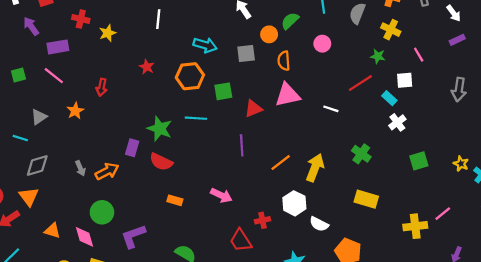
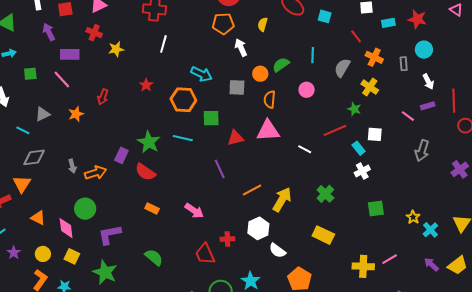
pink line: (419, 55) -> (408, 116), moved, turned -32
purple line: (242, 145) -> (220, 169), turned -30

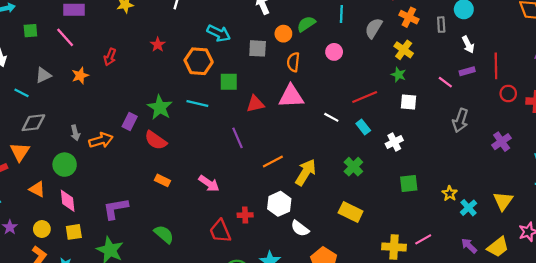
green star: (354, 109) -> (398, 75), moved
cyan rectangle: (359, 148) -> (363, 127), moved
green circle: (85, 209) -> (65, 165), moved
yellow square: (72, 256) -> (74, 232), turned -35

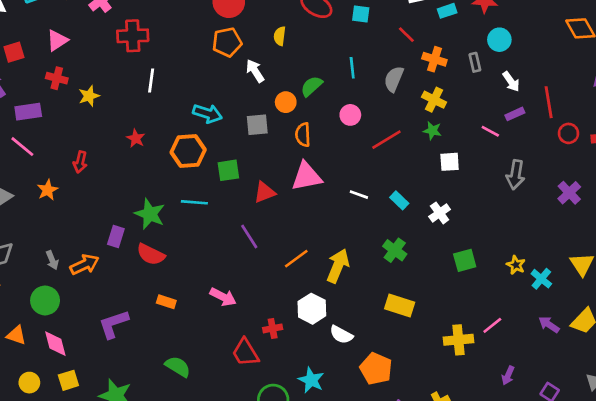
red line: (365, 97) -> (386, 140), moved
purple L-shape: (116, 209) -> (114, 324), moved

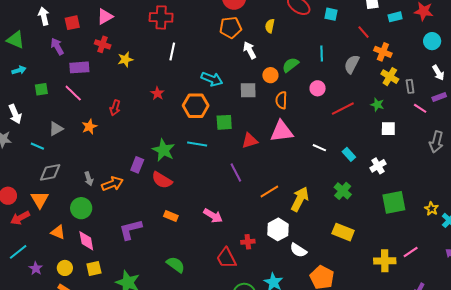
gray rectangle: (475, 62) -> (410, 86), moved
yellow cross: (434, 100) -> (390, 77), moved
green square: (465, 260) -> (394, 202), size x1.4

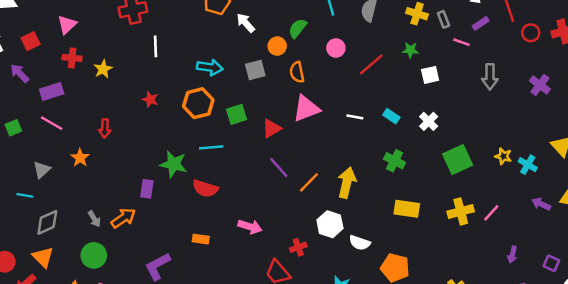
purple line: (236, 173) -> (279, 167), moved
red semicircle: (162, 180) -> (205, 188), moved
yellow cross: (385, 261) -> (461, 211), moved

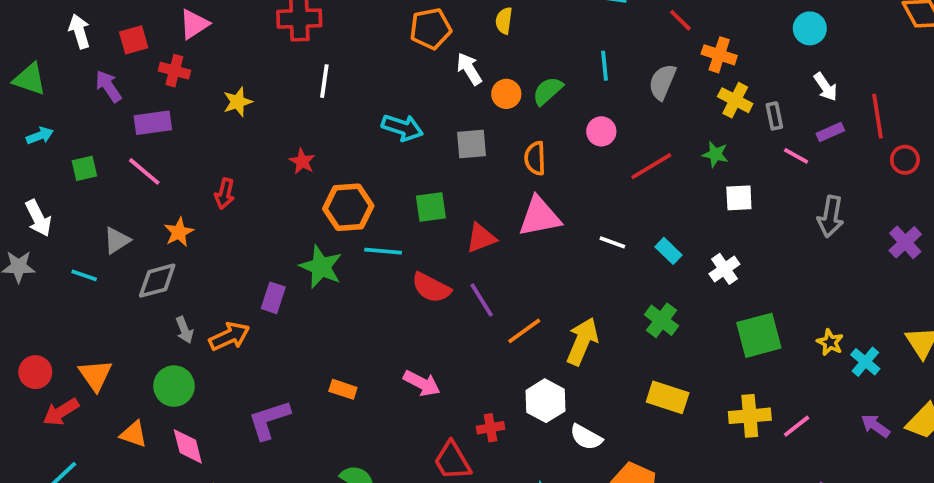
orange circle: (277, 46) -> (506, 94), moved
red cross: (72, 58) -> (174, 71), moved
orange hexagon: (198, 103) -> (348, 207), moved
red semicircle: (205, 188) -> (431, 288), moved
gray diamond: (47, 222) -> (157, 281), moved

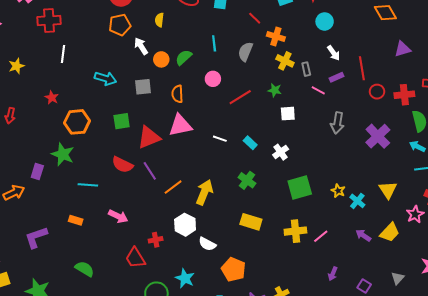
red triangle: (481, 238) -> (149, 137), size x1.4
purple cross: (905, 242) -> (378, 136), size x1.4
cyan line: (383, 251) -> (88, 185), moved

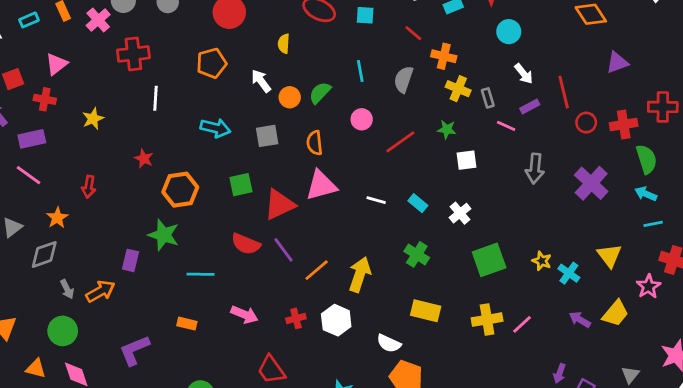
orange pentagon: (120, 25) -> (212, 63), moved
red cross: (156, 240) -> (296, 318), moved
white semicircle: (207, 244) -> (389, 343), moved
purple arrow: (333, 274) -> (560, 373), moved

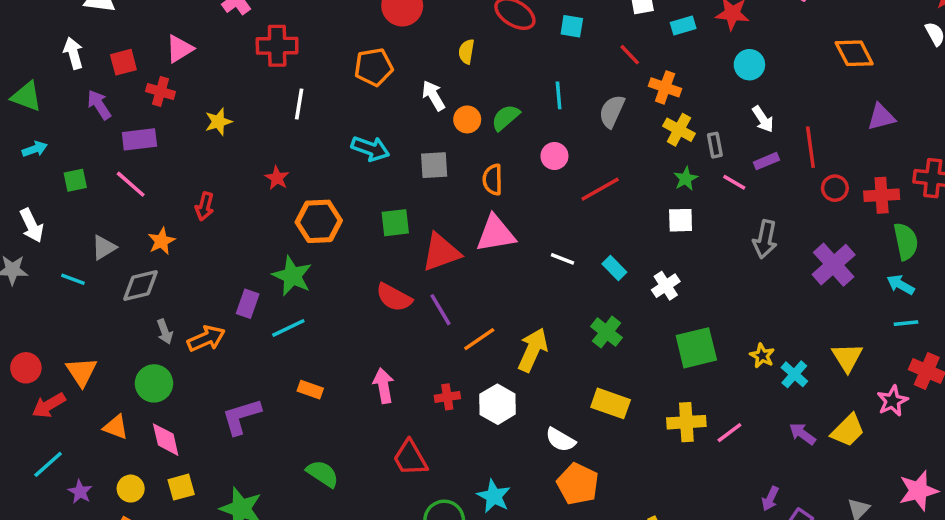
green star: (447, 129) -> (686, 179), moved, turned 30
cyan line: (201, 274) -> (288, 328), moved, turned -32
pink arrow: (244, 315) -> (383, 386), turned -128

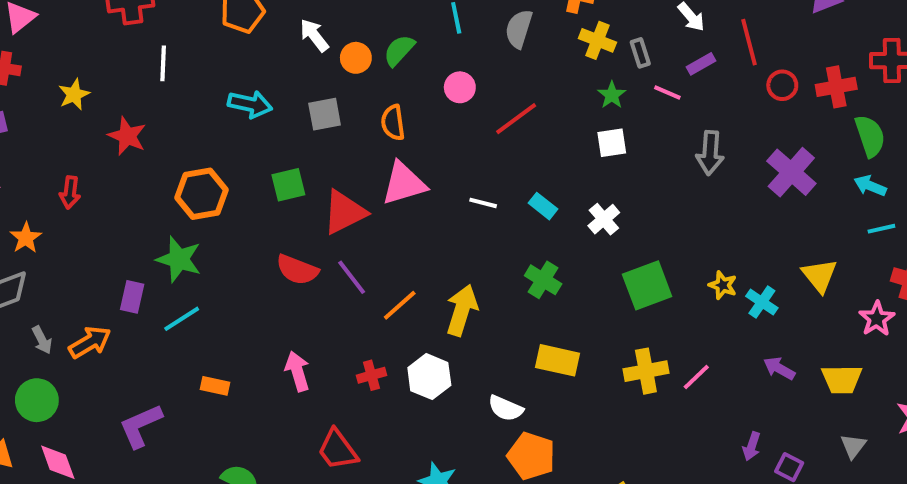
red star: (277, 178) -> (127, 136), moved, size x1.4
yellow trapezoid: (848, 430) -> (842, 379), moved, turned 51

